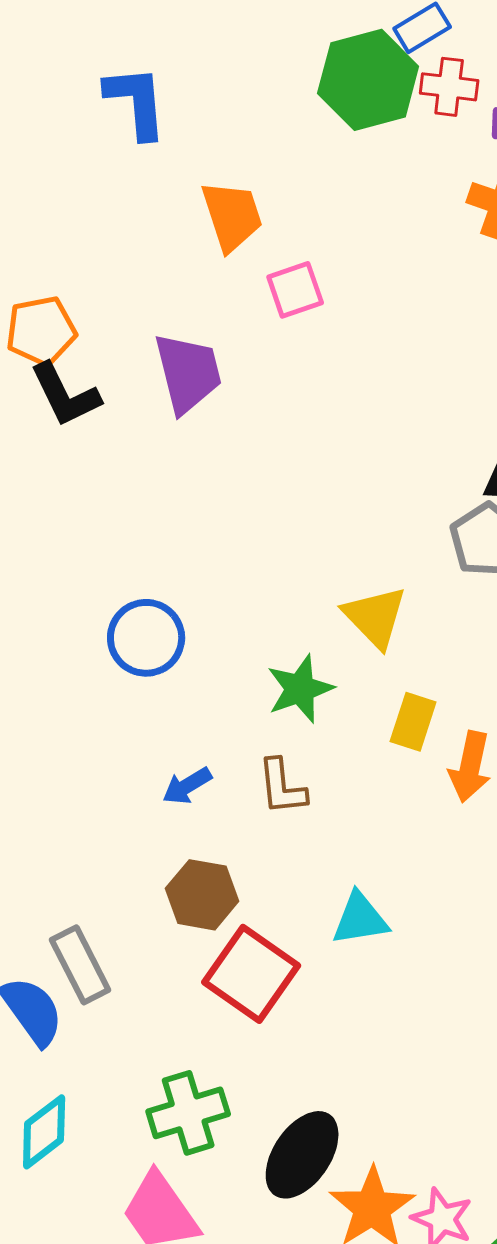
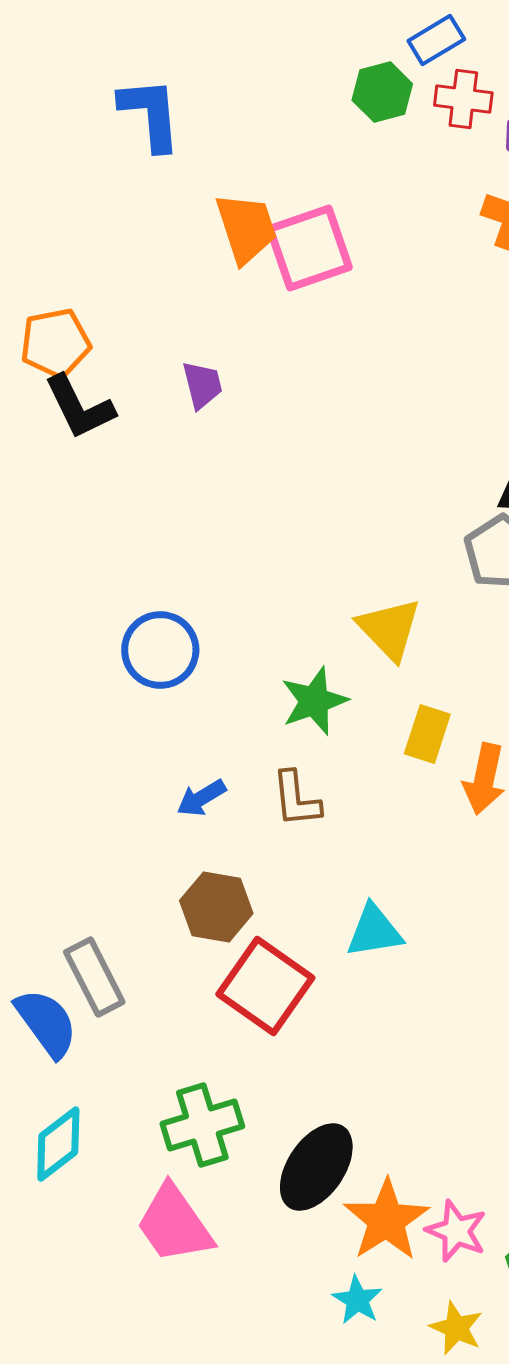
green hexagon: (368, 80) -> (382, 92), size x0.6
pink square: (295, 290) -> (309, 248), moved, size x1.5
purple trapezoid: (188, 373) -> (202, 385), size x0.6

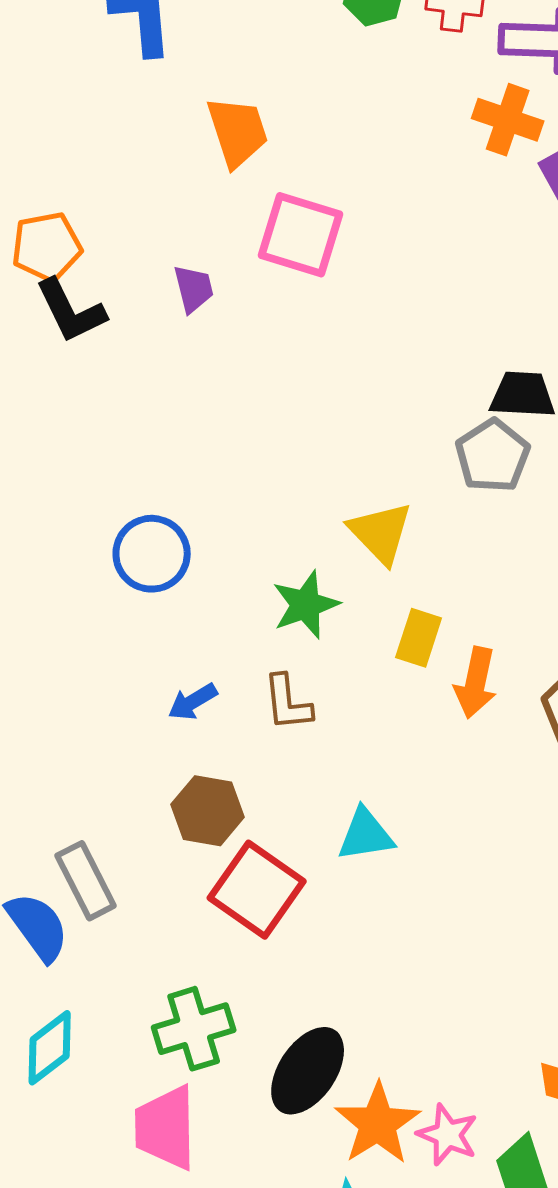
pink square: (309, 248) -> (301, 235), moved, turned 36
pink trapezoid: (174, 1224) -> (166, 1128), turned 34

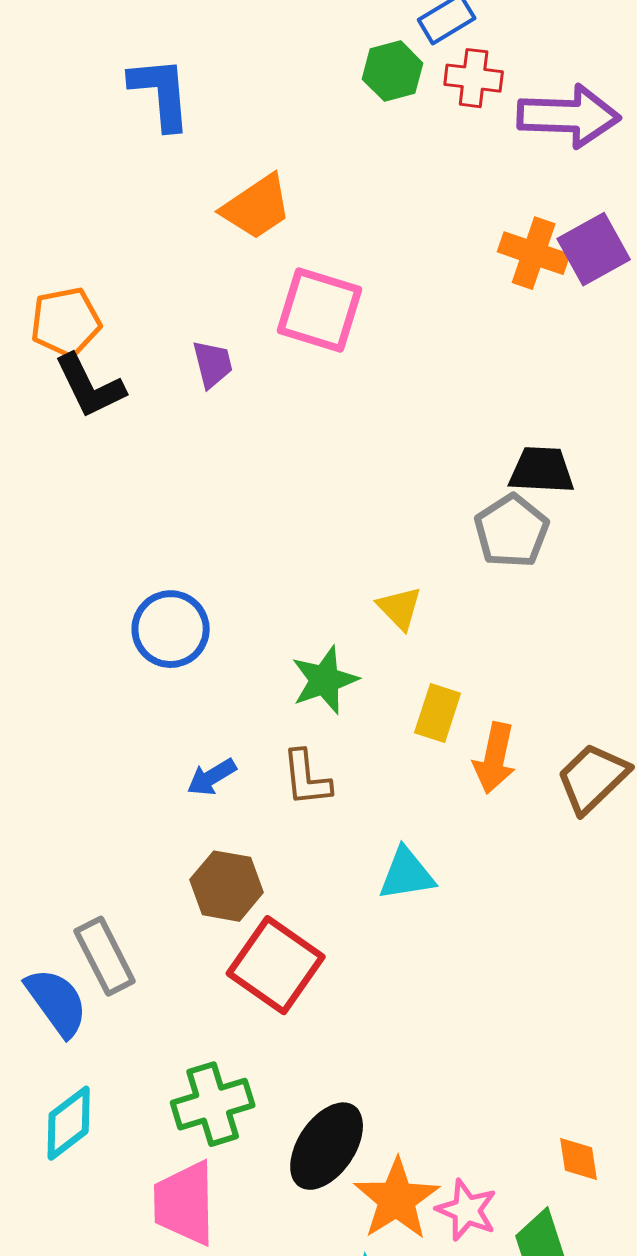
orange cross: (508, 120) -> (534, 253), moved
orange trapezoid: (238, 132) -> (257, 207), turned 74
yellow triangle: (381, 533) -> (400, 608), size x0.7
cyan triangle: (366, 835) -> (407, 874), moved

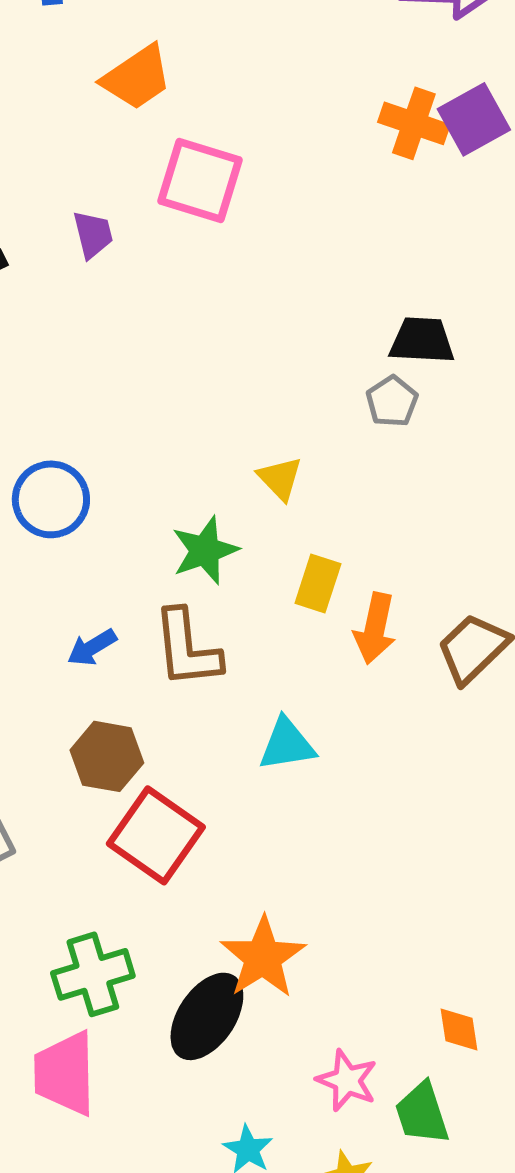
gray pentagon: (512, 531) -> (392, 401), size x0.7
brown L-shape: (307, 778) -> (187, 648), size x1.4
orange star: (397, 1199) -> (263, 957), moved

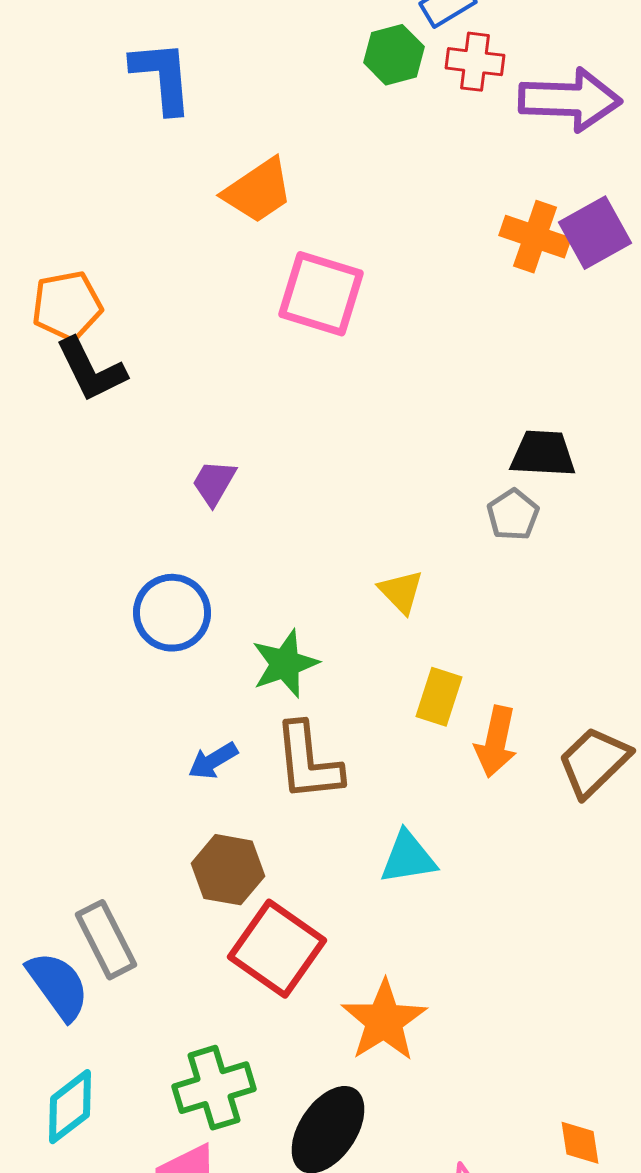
purple trapezoid: (93, 234) -> (214, 483), moved, turned -136
green star: (205, 550) -> (285, 664), moved
orange star: (263, 957) -> (384, 1021), moved

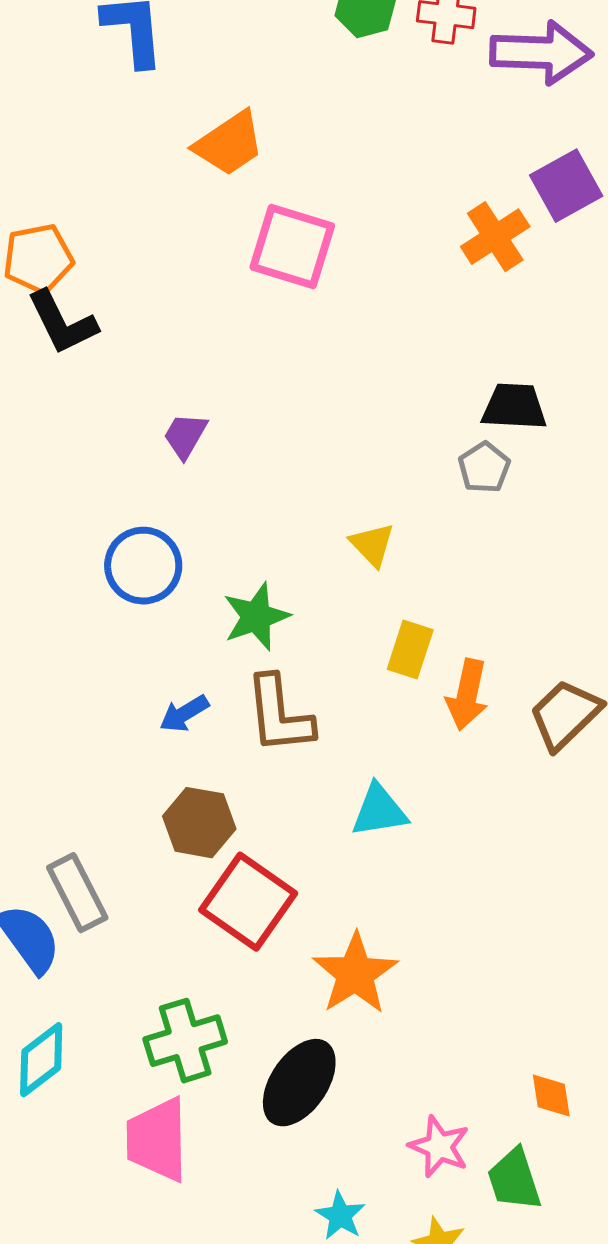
orange cross: (535, 237) -> (495, 237), moved, turned 38

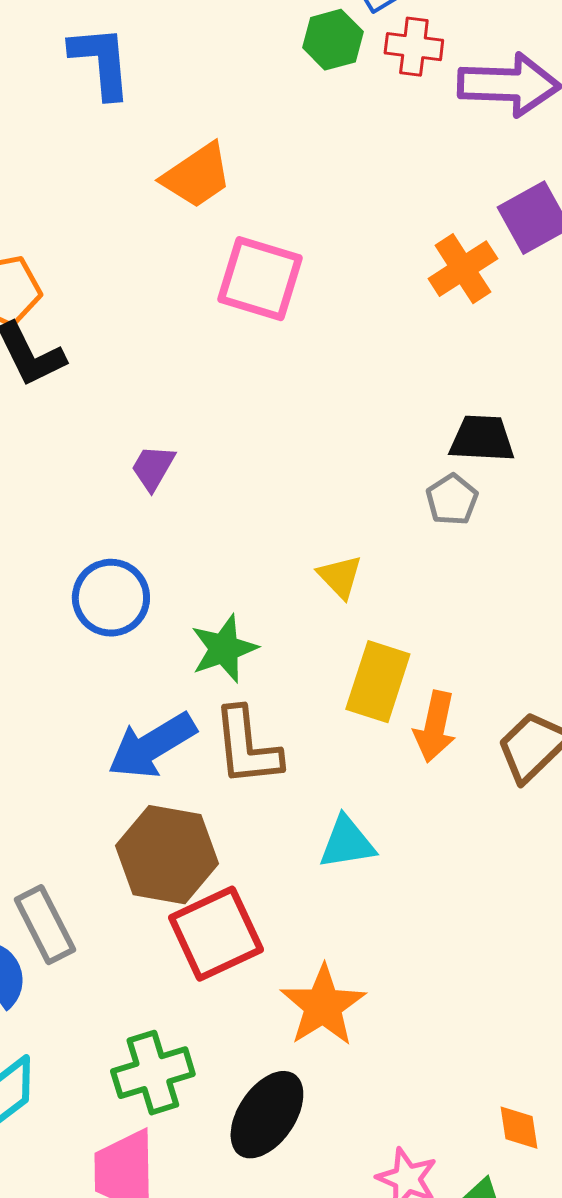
yellow rectangle: (410, 650) -> (378, 682), size x1.4
blue arrow: (184, 714) -> (152, 746), size x1.8
brown hexagon: (199, 823) -> (167, 855), size x1.4
red square: (248, 902) -> (216, 934), turned 30

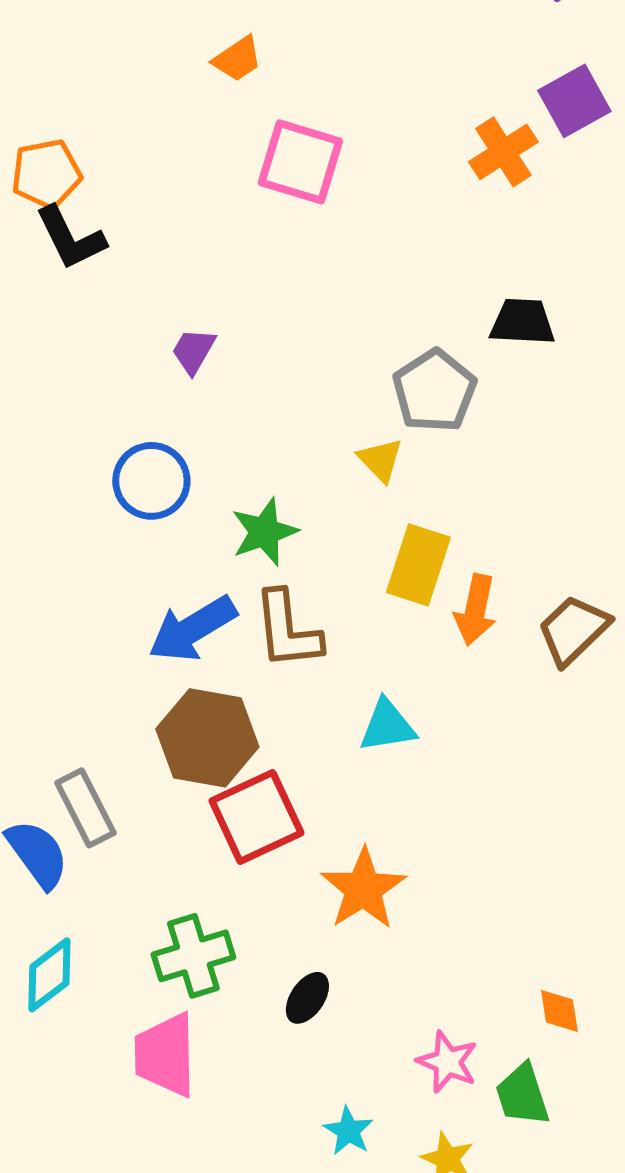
orange trapezoid: (197, 176) -> (237, 59), size x0.7
gray pentagon: (452, 500) -> (434, 391), moved, size x1.6
black ellipse: (267, 1115) -> (307, 998), size x0.6

